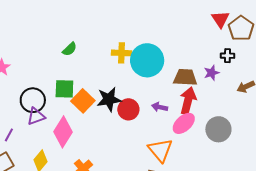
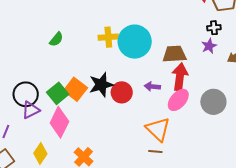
purple star: (212, 73) -> (209, 46), moved
green square: (64, 89) -> (58, 93), moved, turned -35

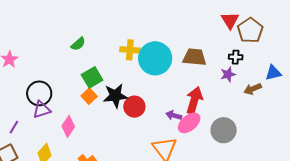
brown trapezoid: (174, 54) -> (194, 57), moved
purple arrow: (152, 87) -> (174, 115), moved
orange square: (75, 89) -> (89, 96), size x0.7
green square: (58, 93) -> (92, 77), moved
pink diamond: (59, 122) -> (68, 126), size x0.7

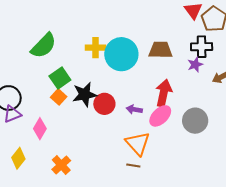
green semicircle: (78, 44) -> (44, 46), size x1.8
black cross: (236, 57) -> (202, 47), size x1.5
purple arrow: (174, 115) -> (134, 109), moved

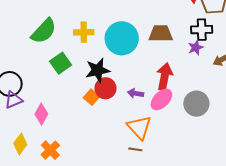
yellow cross: (96, 48) -> (84, 32), moved
black star: (85, 94) -> (98, 70), moved
orange square: (59, 97) -> (91, 97), moved
orange cross: (61, 165) -> (50, 150), moved

